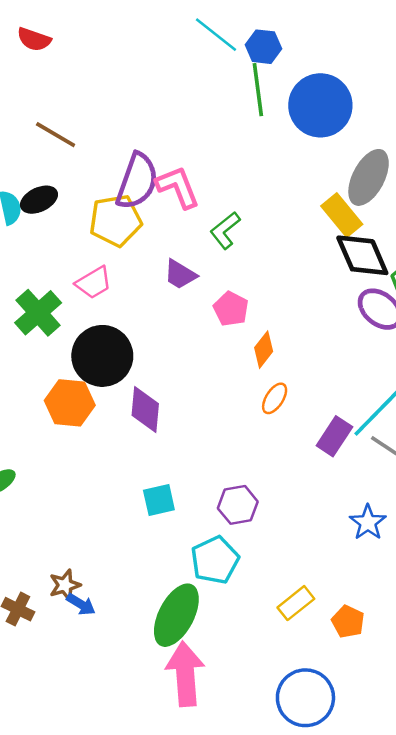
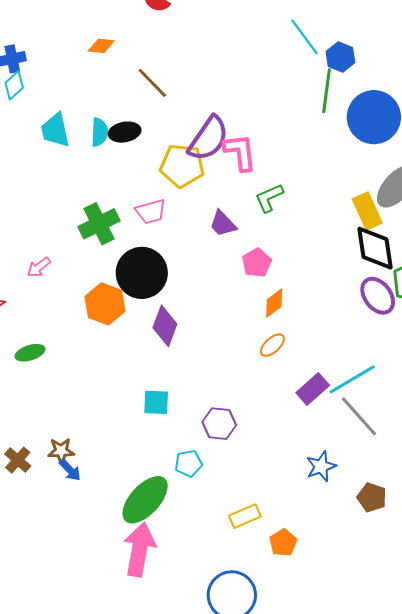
cyan pentagon: (215, 560) -> (188, 463), size x0.7

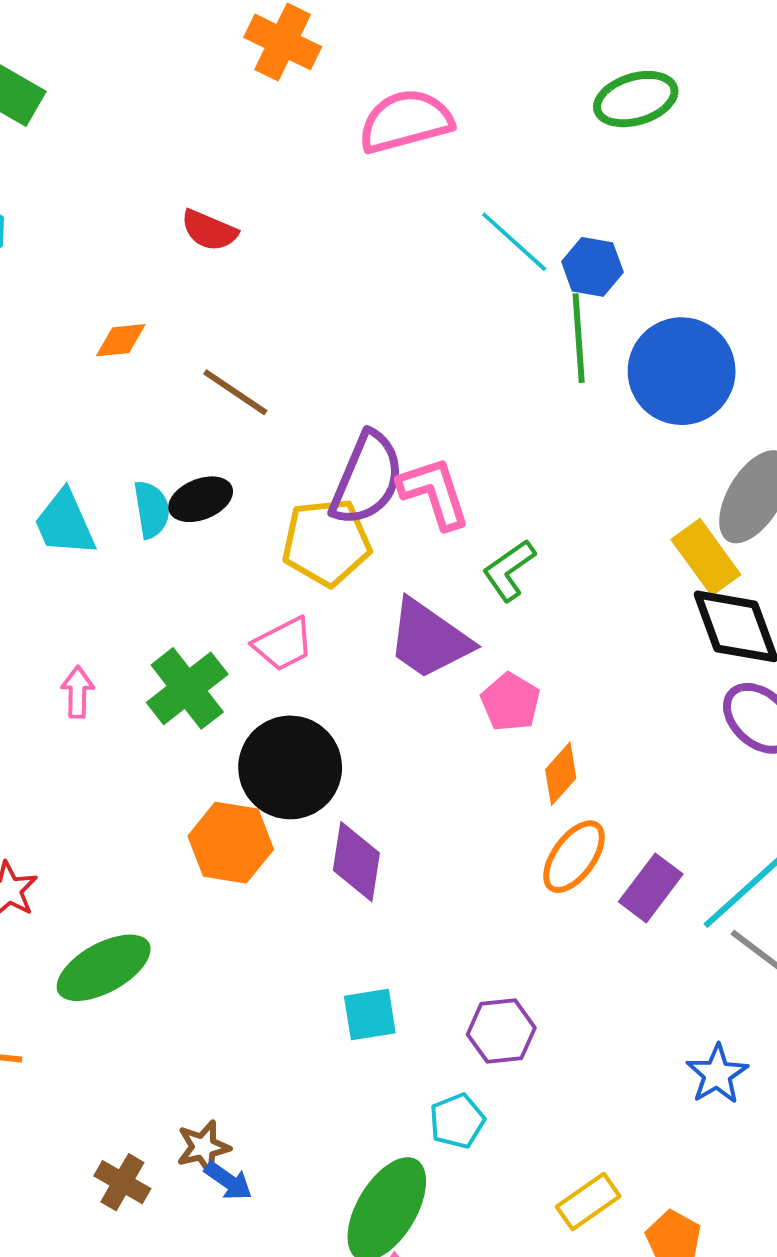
purple trapezoid: (223, 224) -> (429, 639), size x1.6
pink arrow: (39, 267) -> (77, 692), moved, turned 140
orange ellipse: (272, 345) -> (574, 857), size x1.4
green ellipse: (30, 353) -> (104, 968), size x1.6
purple rectangle: (313, 389) -> (651, 888), moved

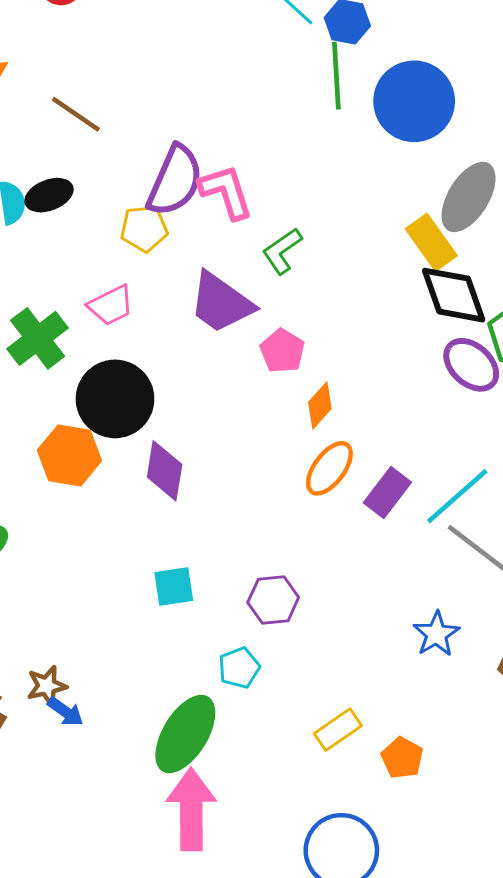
yellow pentagon: (326, 542) -> (144, 229), size x0.7

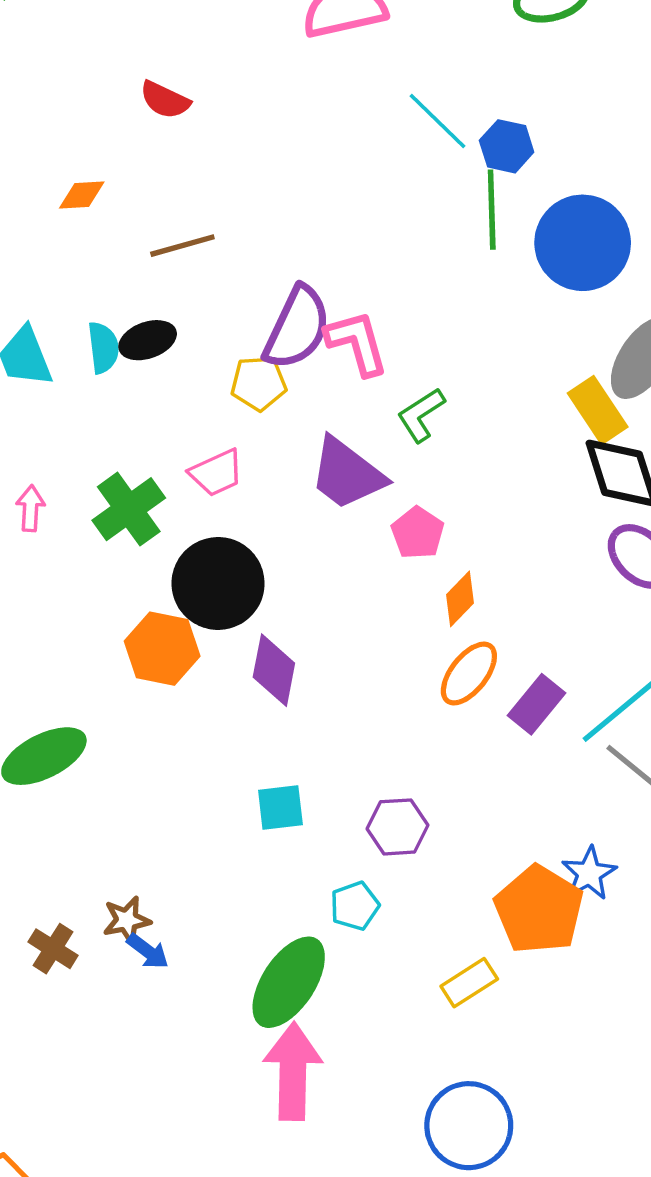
brown line: (76, 114) -> (182, 246), turned -52
orange pentagon: (402, 758) -> (539, 910), moved, size x1.8

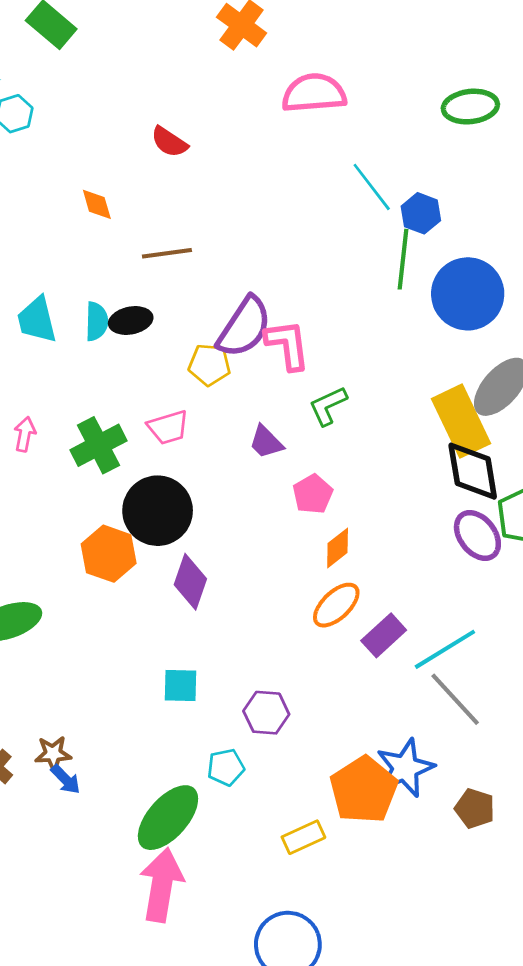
orange diamond: (82, 195) -> (97, 204), turned 69
yellow rectangle: (598, 410) -> (461, 421), size x1.4
purple trapezoid: (347, 474) -> (266, 442), size x0.6
blue star: (589, 873) -> (405, 768), size x1.4

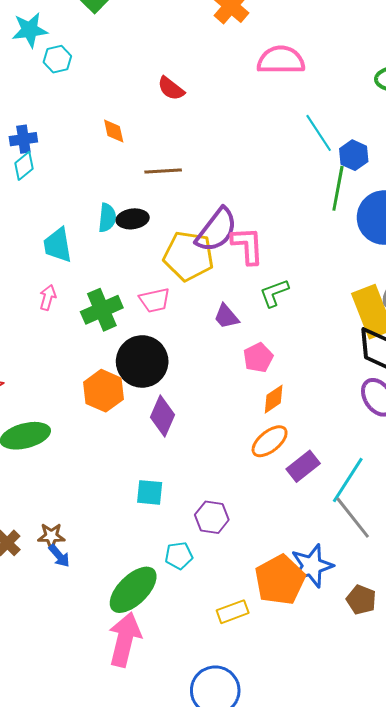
cyan trapezoid: (37, 320) -> (58, 245), moved
yellow pentagon: (209, 365) -> (189, 256), size x1.6
cyan line: (445, 649) -> (348, 480), turned -30

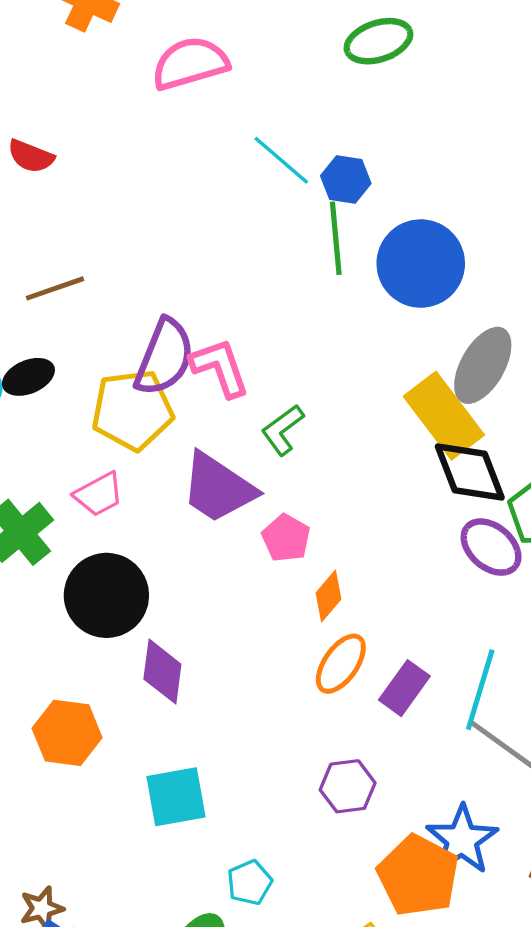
purple trapezoid: (226, 316) -> (218, 488), size x1.8
orange hexagon: (103, 391) -> (67, 733), moved
cyan square: (150, 492) -> (176, 797), size x1.4
purple hexagon: (212, 517) -> (348, 786), moved

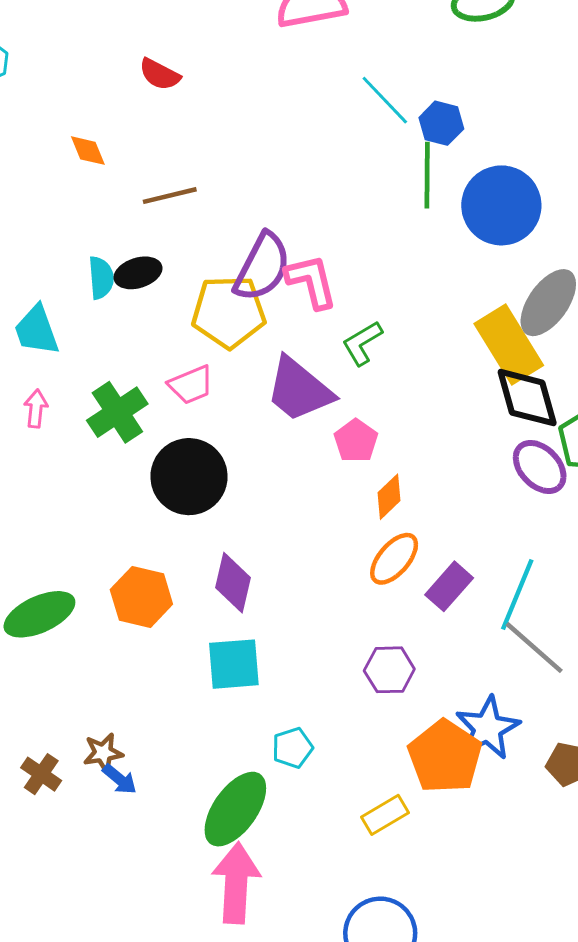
purple diamond: (162, 672) -> (233, 583), moved

